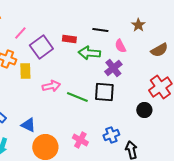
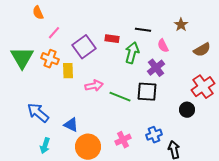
pink line: (20, 33) -> (54, 33), moved
green arrow: (89, 53) -> (132, 53), turned 100
pink cross: (80, 140) -> (123, 140), turned 35

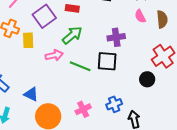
pink semicircle: (163, 46) -> (140, 16), moved
brown semicircle: (202, 50) -> (162, 19), turned -66
green arrow: (132, 53) -> (72, 35), moved, turned 35
purple cross: (156, 68) -> (116, 37), turned 30

